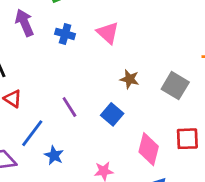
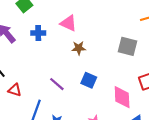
brown star: (130, 79) -> (79, 48), moved

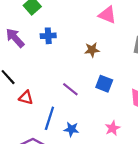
pink triangle: (68, 23) -> (107, 15), moved

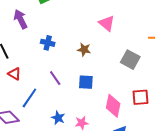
blue cross: (48, 36) -> (48, 43), moved
blue square: (104, 84) -> (86, 82), turned -35
blue star: (71, 129) -> (58, 118), moved

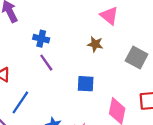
brown star: (84, 50) -> (95, 44), moved
purple line: (55, 78) -> (46, 63), moved

